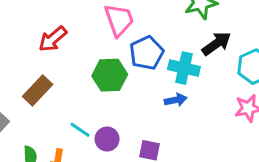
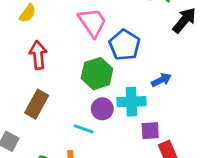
red arrow: (53, 39) -> (38, 55), turned 140
cyan cross: (184, 68) -> (131, 102), moved
purple circle: (107, 139) -> (102, 109), moved

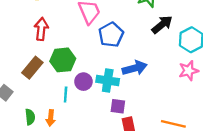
green hexagon: (97, 74) -> (63, 60), moved
blue arrow: (161, 80) -> (135, 68), size x1.5
cyan line: (84, 129) -> (66, 95), turned 63

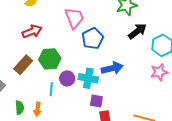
red arrow: (41, 29) -> (32, 31), turned 60

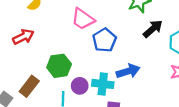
pink trapezoid: (74, 18) -> (83, 19), turned 150
red arrow: (32, 31) -> (23, 37), moved
brown rectangle: (23, 65) -> (29, 86), moved

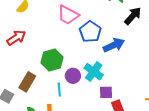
blue arrow: (128, 71) -> (114, 45), moved
cyan cross: (103, 84) -> (94, 72), turned 36

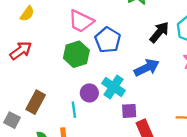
black arrow: (133, 16) -> (159, 32), moved
blue arrow: (114, 45) -> (147, 68), moved
green hexagon: (52, 60) -> (76, 54), moved

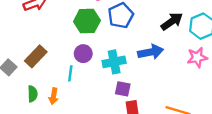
cyan cross: (114, 87) -> (114, 62), turned 30
purple circle: (89, 93) -> (83, 54), moved

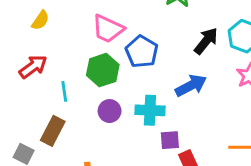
cyan cross: (114, 62) -> (150, 110), turned 30
cyan line: (70, 73) -> (64, 91), moved

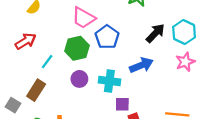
cyan line: (64, 91) -> (47, 62), turned 40

